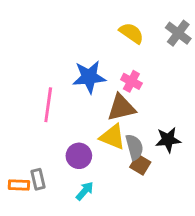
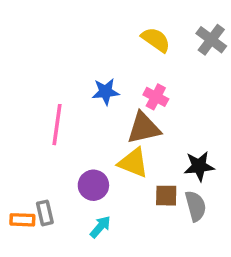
blue star: (89, 77) -> (106, 92), size x0.7
gray semicircle: (134, 147) -> (196, 206), moved
brown square: (140, 165) -> (166, 196), turned -30

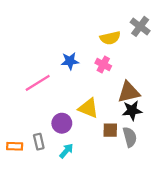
yellow semicircle: (156, 40) -> (110, 38), moved, turned 132
pink line: (57, 125) -> (38, 83), turned 50
brown triangle: (144, 128) -> (129, 92), moved
gray rectangle: (45, 213) -> (39, 142), moved

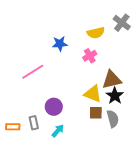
blue star: (70, 61) -> (60, 44), moved
pink cross: (103, 64) -> (90, 56), turned 32
yellow triangle: (88, 108) -> (93, 94), moved
black star: (132, 111) -> (115, 96), turned -30

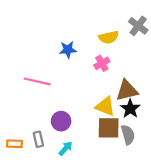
pink line: (33, 72) -> (37, 81), turned 45
brown square: (96, 113) -> (109, 128), size x1.5

